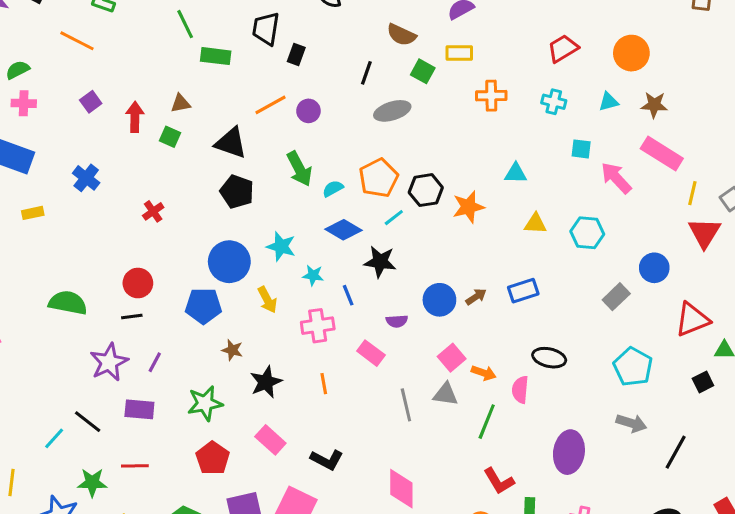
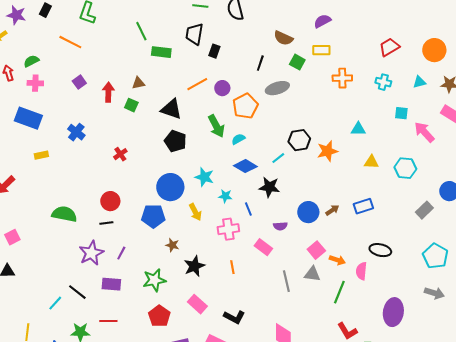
orange pentagon: (379, 178) -> (245, 106), moved

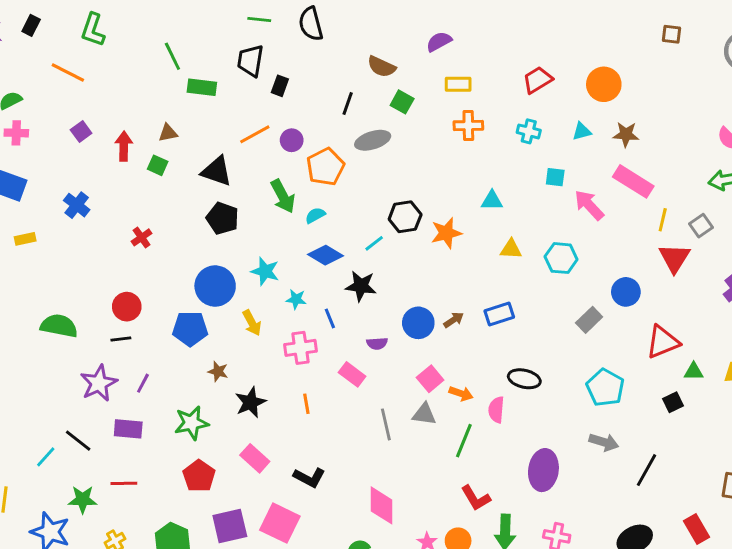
yellow rectangle: (321, 50) -> (458, 84), moved

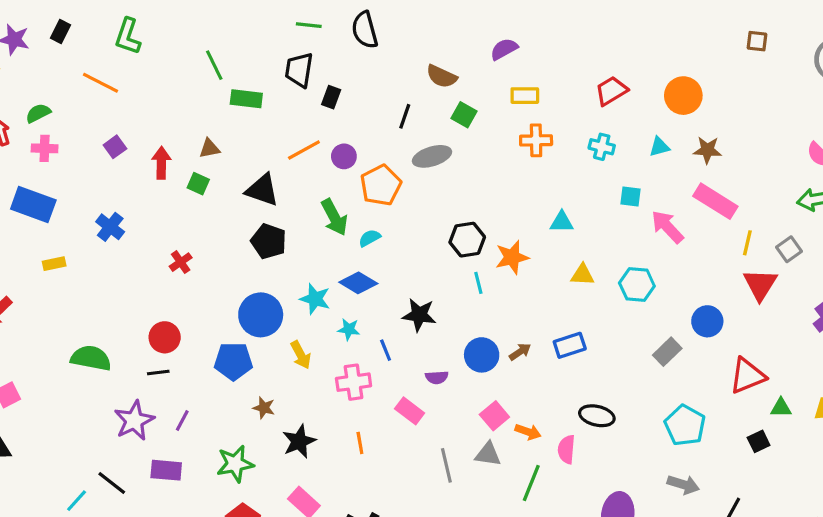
cyan line: (374, 243) -> (478, 283), moved, turned -66
blue diamond: (326, 255) -> (358, 283), moved

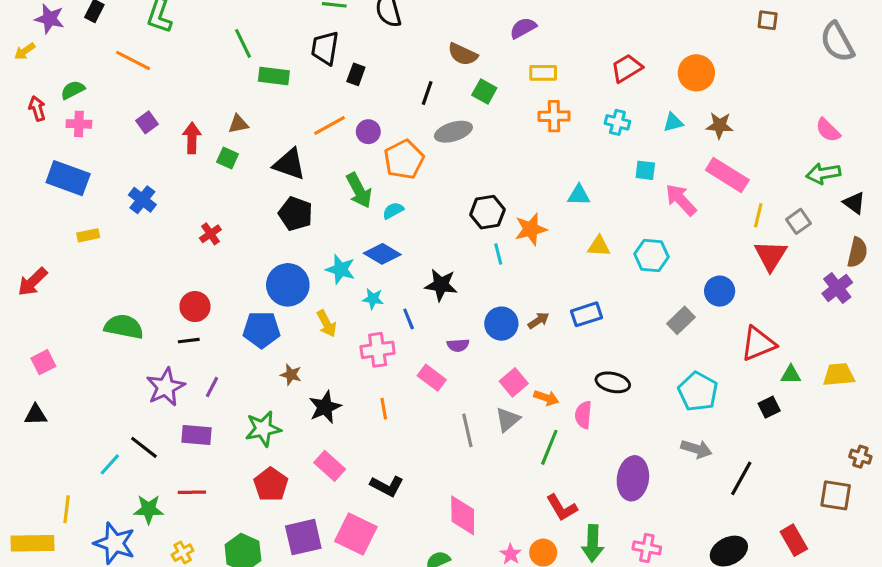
gray triangle: (488, 454) -> (508, 419), turned -48

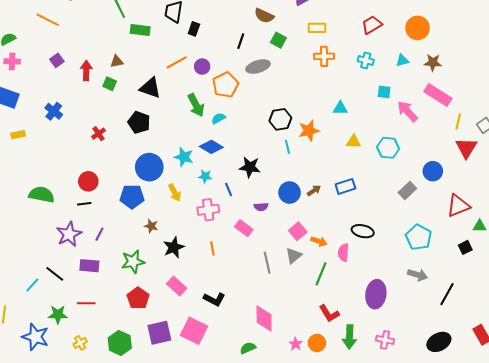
black pentagon: (296, 214) -> (139, 122), moved

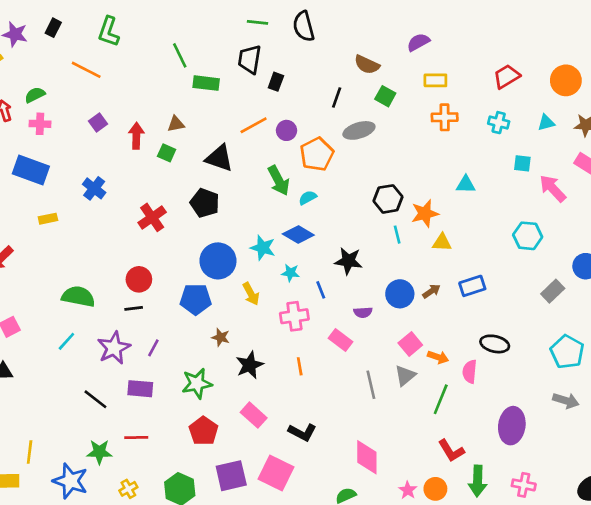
red cross: (98, 134) -> (152, 217), size x1.5
yellow triangle: (354, 142) -> (442, 242), moved
cyan line: (32, 285) -> (66, 341), moved

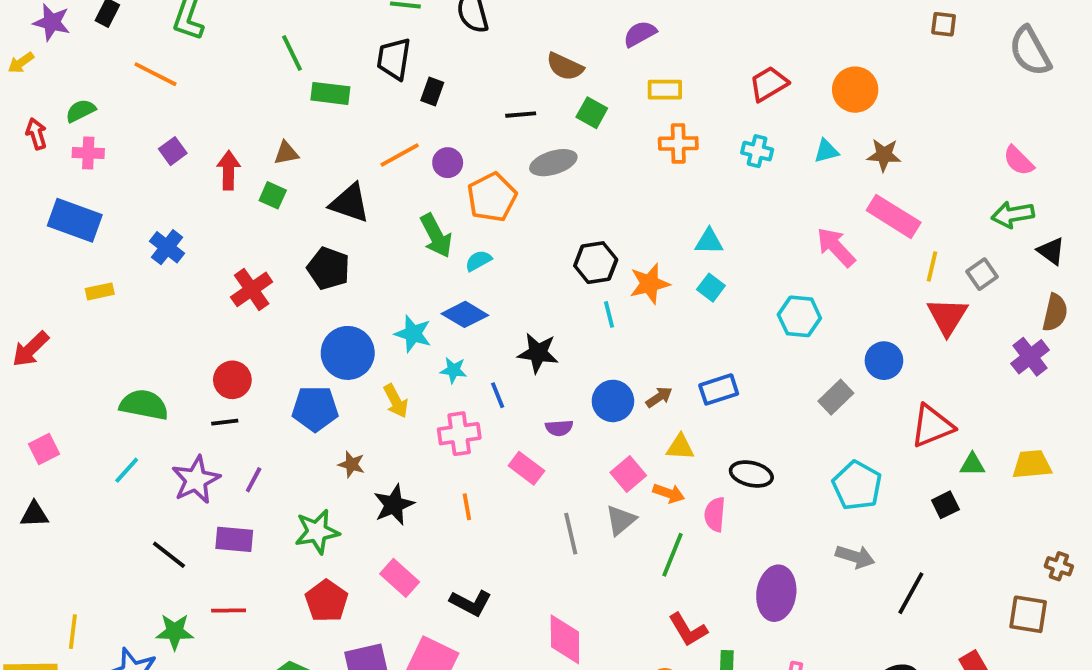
black line: (337, 98) -> (521, 115), turned 66
cyan square: (522, 163) -> (711, 288), moved, turned 30
yellow triangle: (442, 242) -> (680, 447), moved

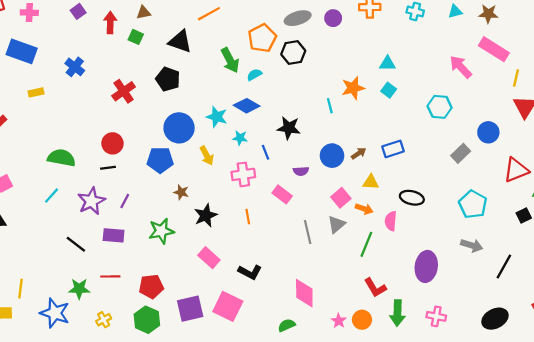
purple circle: (448, 163) -> (333, 18), moved
black hexagon: (596, 263) -> (293, 52), moved
red pentagon: (327, 601) -> (151, 286), moved, turned 30

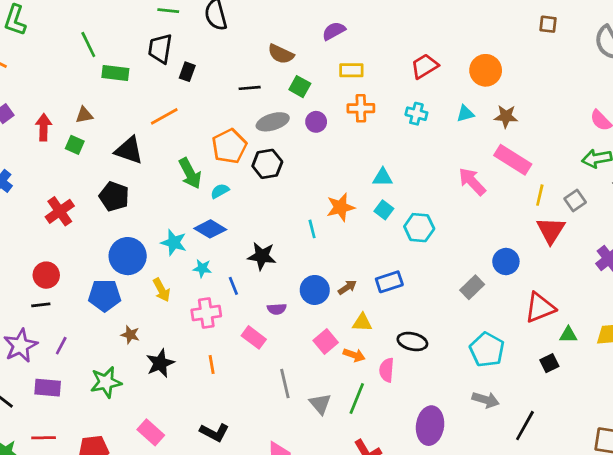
cyan hexagon: (440, 107) -> (419, 228), moved
gray triangle: (336, 224) -> (320, 404), moved, turned -30
pink rectangle: (209, 258) -> (151, 432), moved

